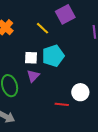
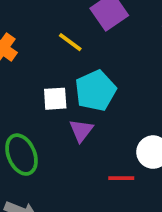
purple triangle: (33, 76) -> (81, 130), moved

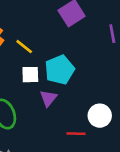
yellow line: (70, 42) -> (24, 47), moved

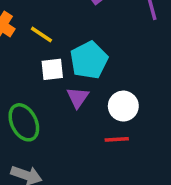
white circle: (100, 116) -> (123, 106), moved

